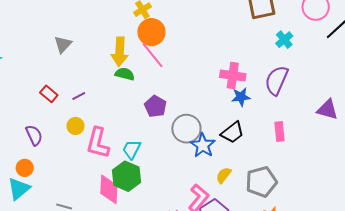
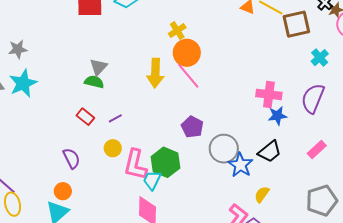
green semicircle: (125, 74) -> (94, 82), moved
pink rectangle: (279, 132) -> (317, 150), turned 54
cyan trapezoid: (132, 149) -> (152, 180), moved
green hexagon: (126, 176) -> (165, 162), moved
gray pentagon: (261, 182) -> (322, 201), moved

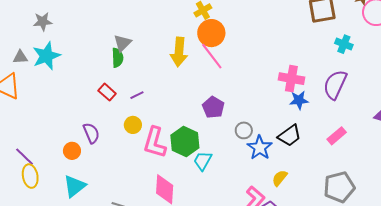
cyan cross: (320, 58) -> (344, 44), turned -30
green semicircle: (94, 82) -> (117, 58), turned 72
gray circle: (224, 149) -> (244, 130), size x0.6
cyan trapezoid: (152, 180) -> (203, 161), moved
orange circle: (63, 191) -> (72, 151), moved

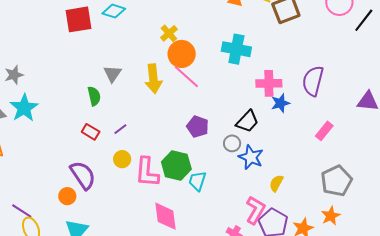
gray triangle: (122, 43) -> (112, 74), moved
cyan cross: (344, 44) -> (236, 49), moved, size x1.6
purple semicircle: (91, 133) -> (83, 175), size x1.4
black trapezoid: (290, 136) -> (247, 121), moved

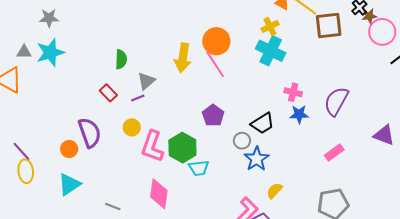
yellow cross: (169, 33) -> (270, 26), moved
gray triangle: (112, 74) -> (146, 81), moved
pink cross: (269, 83) -> (293, 92), size x0.7
cyan trapezoid: (197, 181) -> (199, 168), turned -130

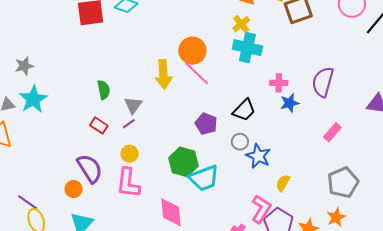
black trapezoid: (263, 123) -> (244, 110), moved
pink L-shape: (152, 146) -> (128, 183), moved
cyan trapezoid: (199, 168) -> (204, 178), size x1.5

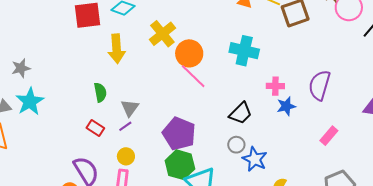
yellow cross: (241, 24) -> (162, 34), moved, size x1.5
yellow arrow: (163, 74) -> (117, 49), moved
purple pentagon: (206, 124) -> (179, 134), moved, size x1.5

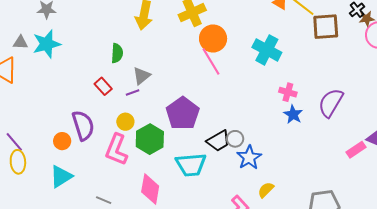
blue star: (286, 106) -> (293, 114), turned 30
black trapezoid: (241, 113) -> (218, 141), moved
pink rectangle: (329, 136) -> (356, 150), moved
green hexagon: (180, 165) -> (150, 139), moved

